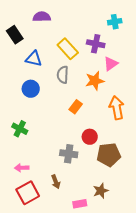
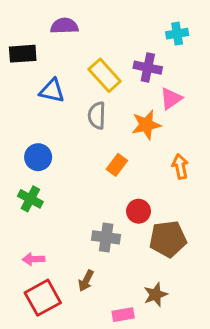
black rectangle: (15, 35) -> (23, 54), turned -60
blue circle: (31, 89) -> (38, 157), moved
orange arrow: (117, 108) -> (180, 166), size x0.7
brown arrow: (56, 182) -> (86, 281), turned 48

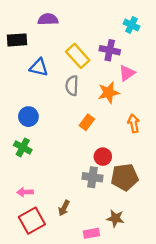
cyan cross: (177, 34) -> (131, 25), turned 35
gray cross: (106, 237) -> (93, 177), moved
brown star: (155, 295) -> (115, 218), turned 30

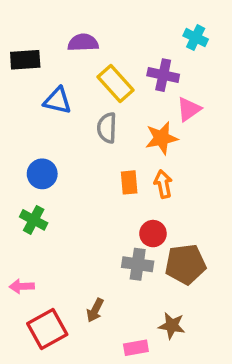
purple semicircle: (48, 19) -> (83, 43), moved
orange rectangle: (87, 122) -> (129, 182), turned -42
orange arrow: (134, 123) -> (163, 184), moved
pink arrow: (25, 192) -> (22, 286), moved

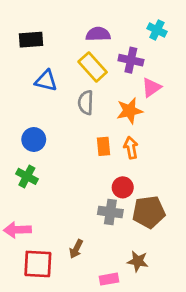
purple semicircle: (83, 43) -> (98, 34), moved
black rectangle: (25, 60) -> (31, 40), moved
pink arrow: (22, 286) -> (17, 230), size x1.4
red square: (47, 329) -> (38, 264), turned 32

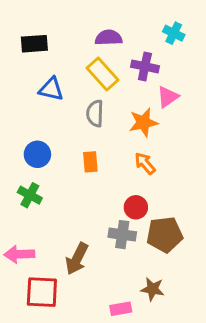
orange rectangle: (104, 146) -> (90, 162), moved
orange arrow: (131, 148) -> (145, 163), turned -30
brown arrow: (76, 249) -> (77, 259), moved, size x1.5

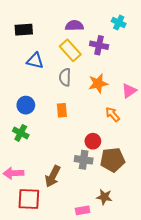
pink triangle: (168, 97) -> (129, 91), moved
orange arrow: (145, 163) -> (113, 114), moved

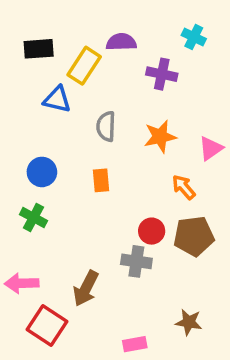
yellow rectangle: (70, 50) -> (84, 66), moved, turned 75
brown pentagon: (113, 160) -> (194, 236), moved
brown star: (104, 197) -> (189, 322), moved
red square: (29, 199) -> (47, 326), turned 30

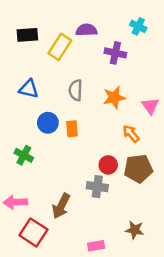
blue triangle: (57, 99) -> (29, 89), moved
pink triangle: (211, 148) -> (150, 106), turned -30
blue circle: (42, 172) -> (48, 123), moved

